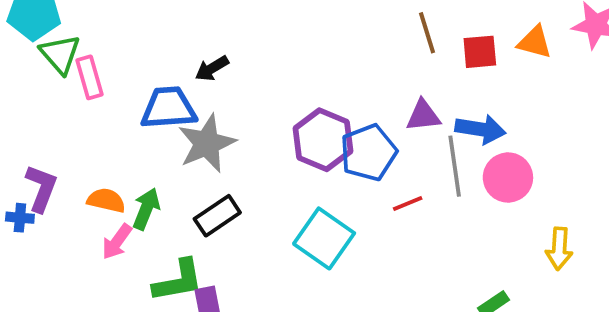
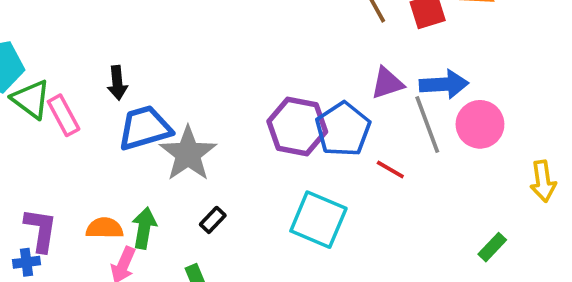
black arrow: (212, 68) -> (117, 83), moved, turned -52
red line: (408, 204) -> (390, 169), turned 64
black rectangle: (217, 216) -> (213, 220), size x0.6

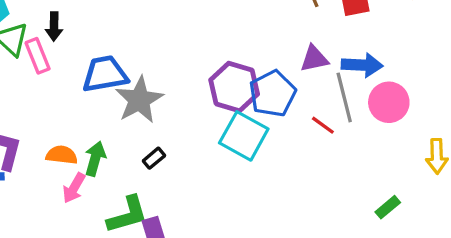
black arrow: (117, 83) -> (54, 27), moved
red line: (390, 169) -> (323, 125), moved
cyan square: (318, 220) -> (244, 136), moved

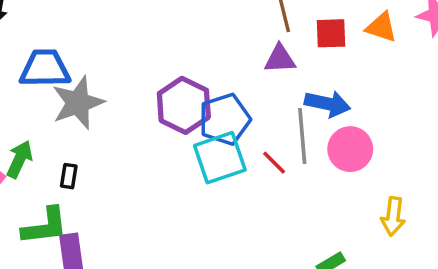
purple triangle: (314, 59) -> (280, 59), moved
cyan square: (244, 136) -> (220, 158), moved, turned 33
black rectangle: (154, 158) -> (69, 176), moved, turned -50

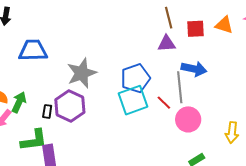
gray star: (78, 103) -> (82, 73), moved
purple hexagon: (184, 105) -> (70, 106), moved
pink circle: (350, 149) -> (188, 119), moved

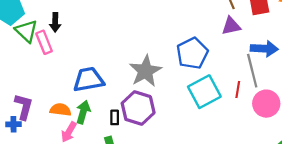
blue trapezoid: (33, 50) -> (89, 80), moved
blue pentagon: (135, 78) -> (192, 53), moved
red line: (164, 103) -> (238, 89), turned 63

